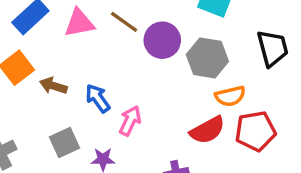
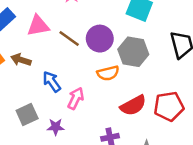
brown line: (124, 22) -> (69, 39), moved
brown arrow: (53, 86) -> (21, 60), moved
orange semicircle: (230, 96) -> (108, 73), moved

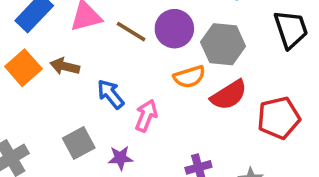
red semicircle: (133, 105) -> (229, 95), moved

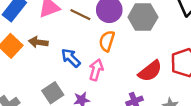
orange semicircle: (189, 77) -> (107, 41), moved, turned 130
red semicircle: (229, 95) -> (150, 71), moved

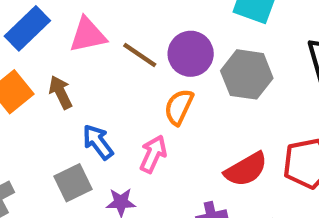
brown arrow: (38, 42) -> (61, 92), turned 48
blue arrow: (71, 58) -> (98, 142), moved

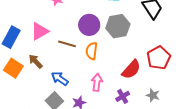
brown line: (140, 55) -> (67, 44), moved
pink arrow: (153, 154) -> (97, 82), moved

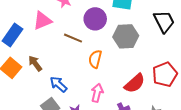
purple circle: (89, 25) -> (95, 19), moved
pink triangle: (40, 31) -> (42, 21), moved
brown line: (67, 44) -> (73, 38), moved

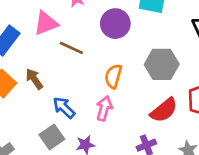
gray hexagon: (126, 36) -> (162, 64), moved
brown line: (73, 38) -> (71, 48), moved
pink arrow: (97, 93) -> (104, 108), moved

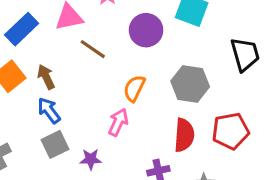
blue arrow: (64, 108) -> (49, 110), moved
red semicircle: (164, 110) -> (184, 135), turned -56

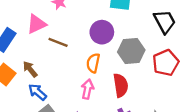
purple circle: (146, 30) -> (102, 32), moved
red pentagon: (230, 131) -> (166, 63), moved
red semicircle: (184, 135) -> (121, 85), moved

